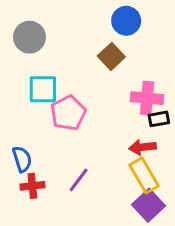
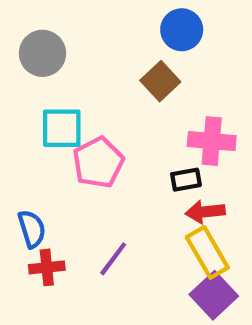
black rectangle: (159, 119) -> (186, 180), moved

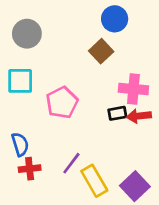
cyan square: (62, 128) -> (20, 81), moved
red arrow: (205, 212) -> (139, 116), moved
yellow rectangle: (207, 252) -> (94, 181), moved

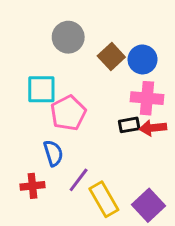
blue circle: (115, 19) -> (143, 59), moved
gray circle: (27, 34) -> (68, 37), moved
cyan square: (20, 81) -> (41, 89), moved
blue semicircle: (20, 144) -> (53, 153), moved

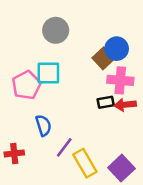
brown square: (111, 57) -> (103, 58), moved
cyan square: (41, 89) -> (48, 73), moved
pink pentagon: (68, 113) -> (26, 85), moved
red cross: (32, 186) -> (14, 153), moved

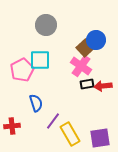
pink cross: (120, 80) -> (81, 66), moved, turned 30
purple square: (121, 168) -> (100, 138), turned 35

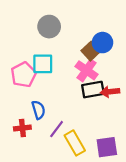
black rectangle: (87, 84) -> (93, 90), size x1.5
red cross: (12, 126) -> (22, 128), moved

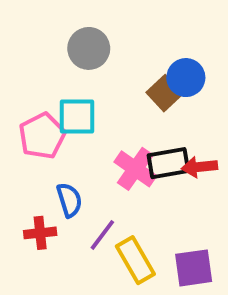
pink cross: (86, 70) -> (135, 169), moved

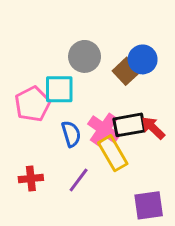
gray circle: (89, 48) -> (85, 56), moved
red arrow: (199, 167) -> (153, 128), turned 50
blue semicircle: (69, 200) -> (71, 134), moved
yellow rectangle: (135, 260) -> (113, 153), moved

